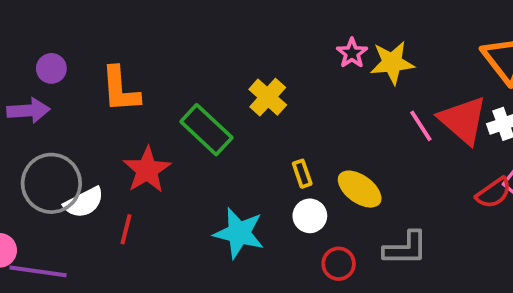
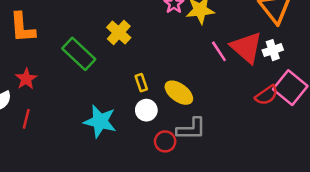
red star: (147, 170) -> (26, 79), moved, size x0.7
gray L-shape: (406, 248) -> (191, 129), moved

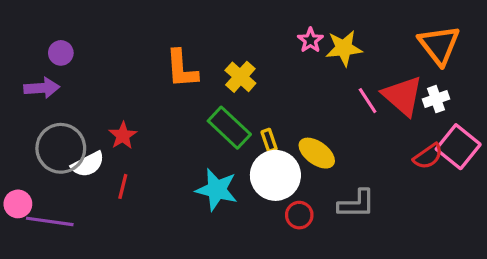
orange L-shape: (22, 28) -> (182, 69), moved
green rectangle: (79, 54) -> (229, 128), moved
white circle: (146, 110) -> (275, 175), size x1.8
gray L-shape: (191, 129) -> (356, 204), moved

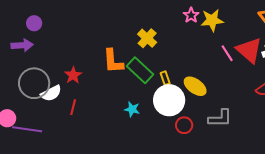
orange L-shape: (182, 69) -> (113, 61), moved
cyan star: (217, 190) -> (132, 109), size x0.6

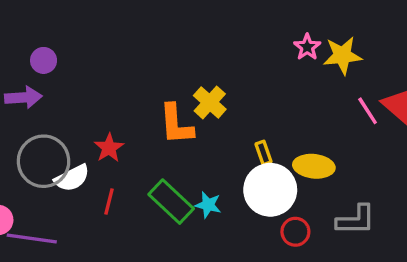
yellow cross: (147, 38) -> (210, 102), moved
green rectangle: (140, 70) -> (171, 202), moved
yellow ellipse: (195, 86) -> (314, 166), turned -30

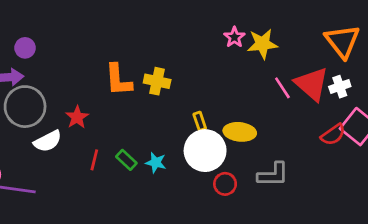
yellow cross: (210, 102) -> (157, 81), turned -30
orange L-shape: (176, 124) -> (118, 80), moved
gray circle: (44, 161) -> (25, 107), moved
red line: (109, 202) -> (94, 160), moved
green rectangle: (171, 202) -> (126, 160), size x0.6

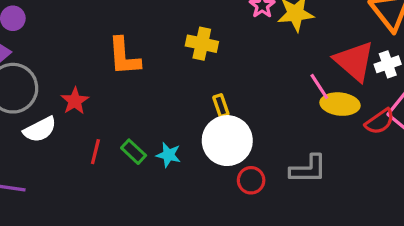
yellow cross: (157, 81) -> (202, 44), moved
pink line: (282, 88) -> (319, 87), moved
yellow ellipse: (240, 132) -> (340, 104), moved

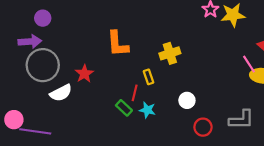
yellow cross: (202, 44) -> (170, 53), moved, turned -30
yellow rectangle: (221, 106) -> (149, 77), moved
white circle: (227, 141) -> (187, 100), size x0.5
red line: (95, 152) -> (135, 93), moved

